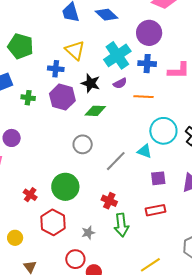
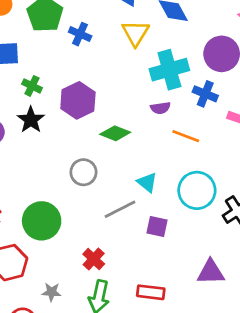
yellow triangle: (75, 50) -> (136, 33), moved
blue cross: (56, 69) -> (80, 34), moved
black star: (91, 83) -> (31, 120), moved
cyan triangle: (145, 151) -> (147, 182), moved
purple square: (158, 178) -> (157, 227), moved

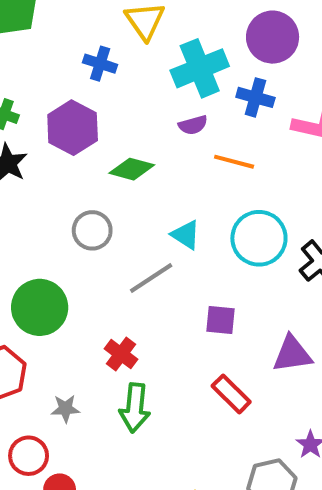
blue cross: (80, 34) -> (100, 64), moved
purple square: (157, 227) -> (220, 320), moved
red rectangle: (151, 292) -> (231, 394), moved, turned 44

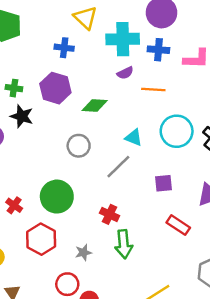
cyan cross: (200, 68) -> (123, 39), turned 32

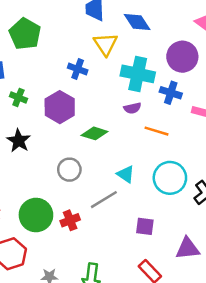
black star: (22, 116) -> (19, 141), moved
red cross: (110, 214) -> (70, 220), moved, turned 30

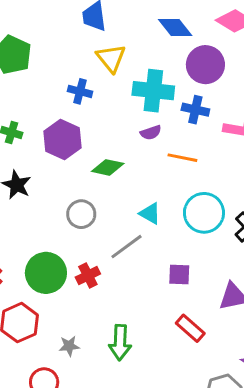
blue diamond: (137, 22) -> (175, 28), moved

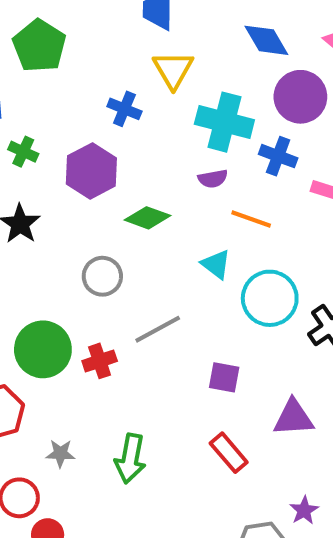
cyan triangle: (150, 213) -> (216, 264), moved

